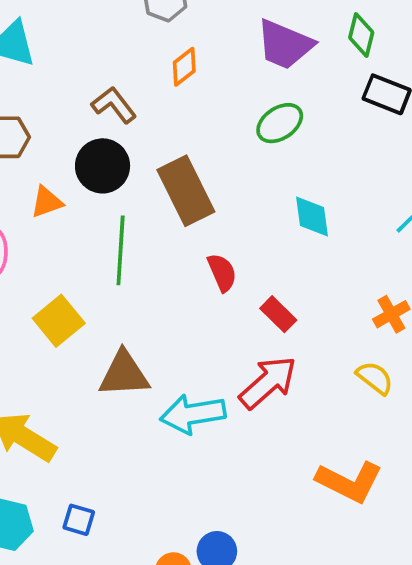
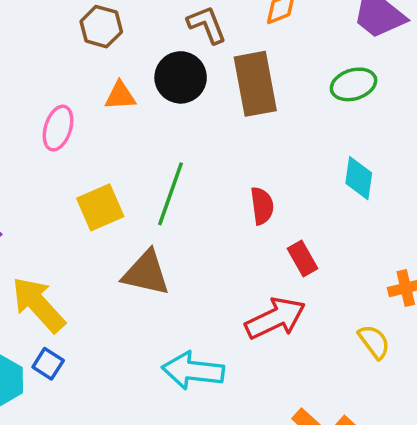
brown rectangle: (186, 191) -> (255, 84), moved
green line: (121, 250) -> (171, 194), moved
cyan arrow: (193, 414) -> (193, 371), moved
blue square: (79, 520) -> (48, 364), moved

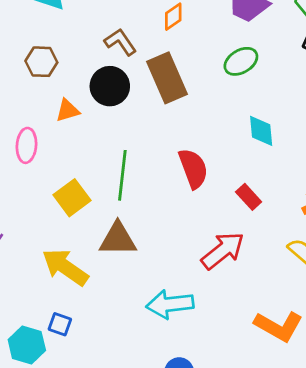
red semicircle: (262, 206) -> (193, 168), size x1.4
red rectangle: (302, 259) -> (249, 197), moved
yellow arrow: (38, 305) -> (65, 267), moved

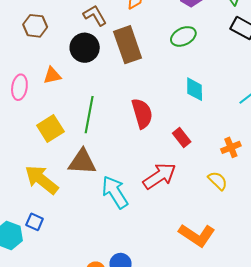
orange triangle: (68, 110) -> (52, 75), moved
cyan arrow: (170, 304) -> (115, 192), moved, turned 60

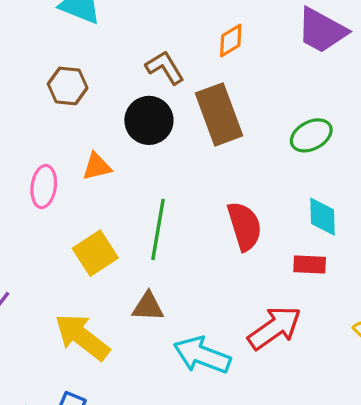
green ellipse: (183, 36) -> (311, 135), moved
cyan diamond: (195, 89) -> (322, 217), moved
red rectangle: (182, 138) -> (310, 264), turned -48
brown triangle: (82, 162) -> (148, 307), size x0.7
cyan arrow: (115, 192) -> (202, 355), turned -36

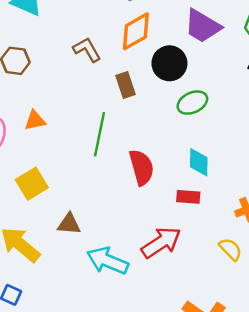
orange diamond: (231, 40) -> (136, 31), size x1.6
brown rectangle: (219, 114) -> (125, 85), size x0.6
black circle: (149, 120) -> (169, 63), moved
green line: (158, 229) -> (99, 134), moved

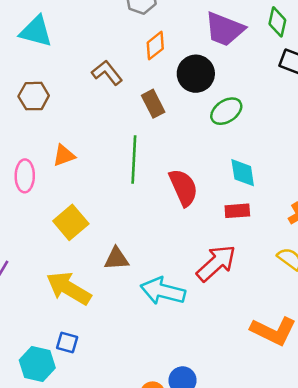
orange diamond: (136, 31) -> (155, 46), size x0.7

